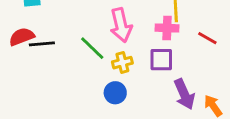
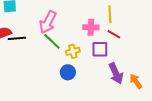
pink arrow: (121, 25) -> (48, 22), moved, turned 40
pink cross: (167, 28) -> (91, 27), moved
red line: (207, 38) -> (114, 34), moved

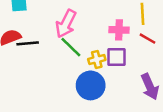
purple square: (100, 49) -> (117, 57), moved
blue circle: (68, 72) -> (91, 85), size x1.5

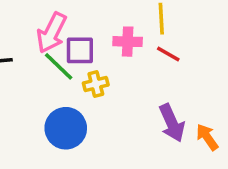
purple square: (117, 57) -> (80, 50), moved
blue circle: (91, 85) -> (66, 128), moved

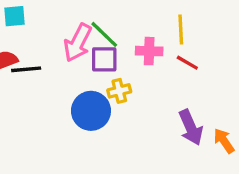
green line: (59, 66) -> (104, 34), moved
blue circle: (66, 128) -> (91, 111), moved

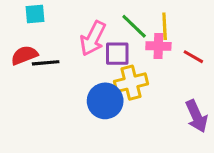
yellow line: (181, 29) -> (165, 26), moved
green line: (104, 34) -> (134, 26), moved
yellow cross: (119, 91) -> (131, 83), size x1.5

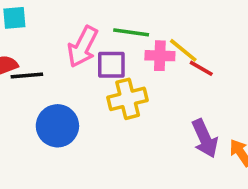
green line: (134, 26) -> (131, 32), turned -36
yellow line: (165, 26) -> (183, 50), moved, turned -48
blue circle: (105, 101) -> (57, 126), moved

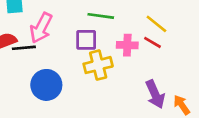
pink arrow: (83, 47) -> (41, 28), moved
yellow line: (183, 50) -> (156, 24), moved
pink cross: (160, 56) -> (127, 45), moved

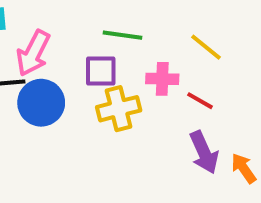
red line: (152, 42) -> (200, 101), moved
blue circle: (46, 85) -> (41, 103), moved

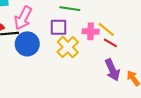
yellow line: (206, 47) -> (106, 29), moved
yellow cross: (119, 109) -> (68, 47), turned -30

